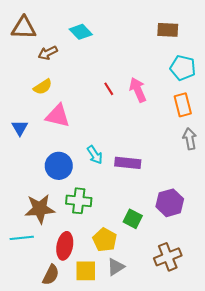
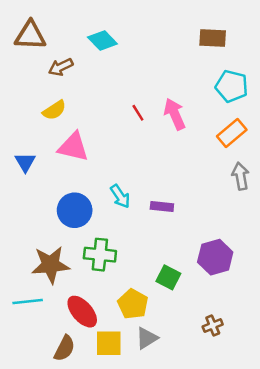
orange rectangle: (183, 105) -> (232, 133), turned 65
purple rectangle: (128, 163) -> (162, 206), size x0.7
red ellipse: (65, 246) -> (82, 312), turned -52
brown cross: (168, 257) -> (213, 326), size x0.6

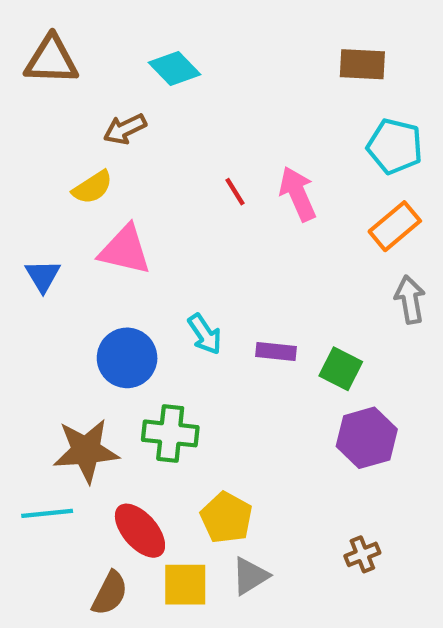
brown arrow: (61, 67) -> (125, 129), moved
green square: (168, 277) -> (341, 369), moved

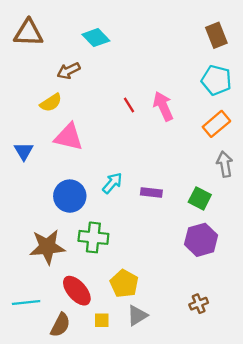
brown rectangle: (362, 64) -> (216, 35), moved, turned 65
cyan arrow: (205, 334) -> (112, 183), turned -105
green square: (341, 369) -> (200, 198), moved
cyan line: (47, 513) -> (26, 302), moved
yellow square: (185, 585) -> (102, 320), size x0.6

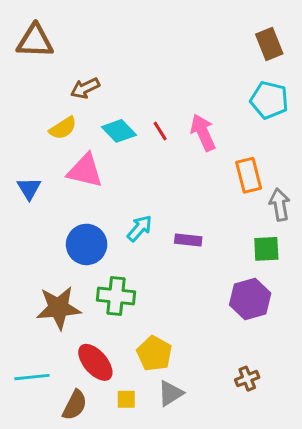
cyan diamond: (96, 38) -> (119, 131), moved
orange rectangle: (216, 124) -> (249, 175), moved, turned -64
green square: (200, 198) -> (266, 249), moved, turned -30

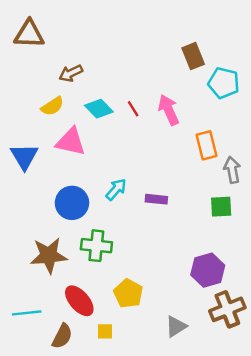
brown rectangle: (269, 44) -> (193, 56), moved
blue triangle: (29, 188) -> (24, 156), size x1.4
purple hexagon: (250, 299) -> (208, 270), moved
brown cross: (247, 379) -> (227, 309), moved, size x1.8
gray triangle: (171, 393) -> (176, 326), moved

